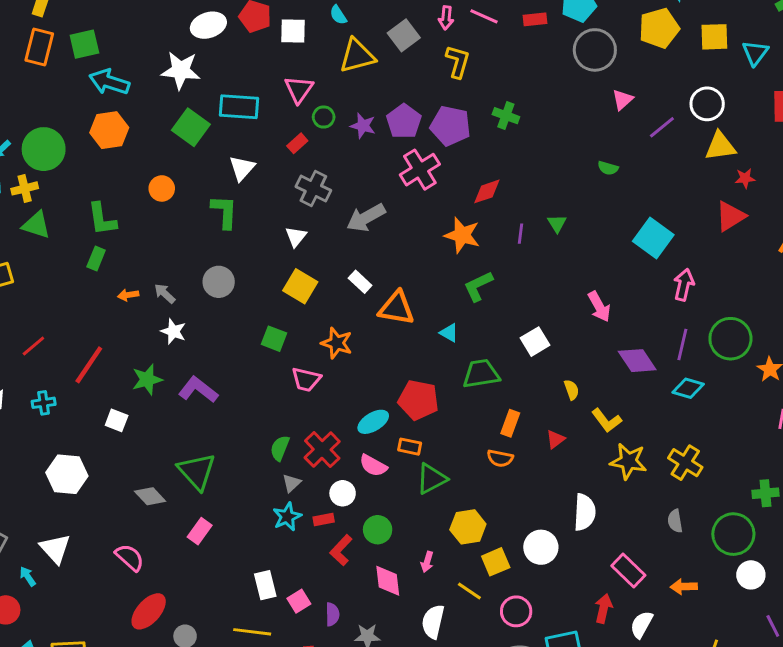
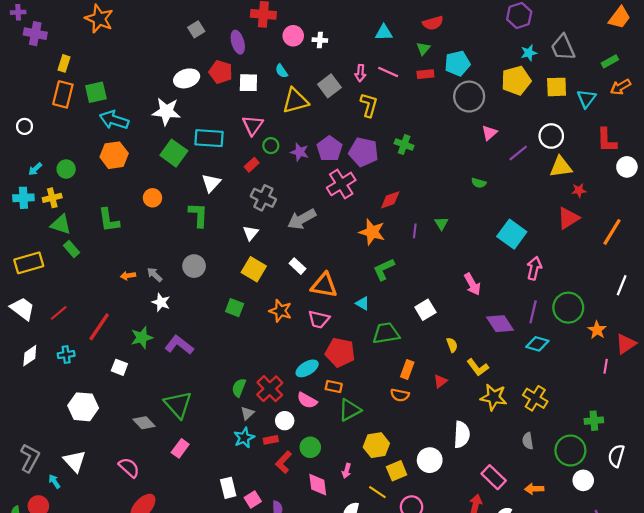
green circle: (44, 149) -> (66, 169), size x0.6
green rectangle: (96, 258) -> (71, 249), moved, turned -63
pink trapezoid: (306, 380) -> (319, 319), moved

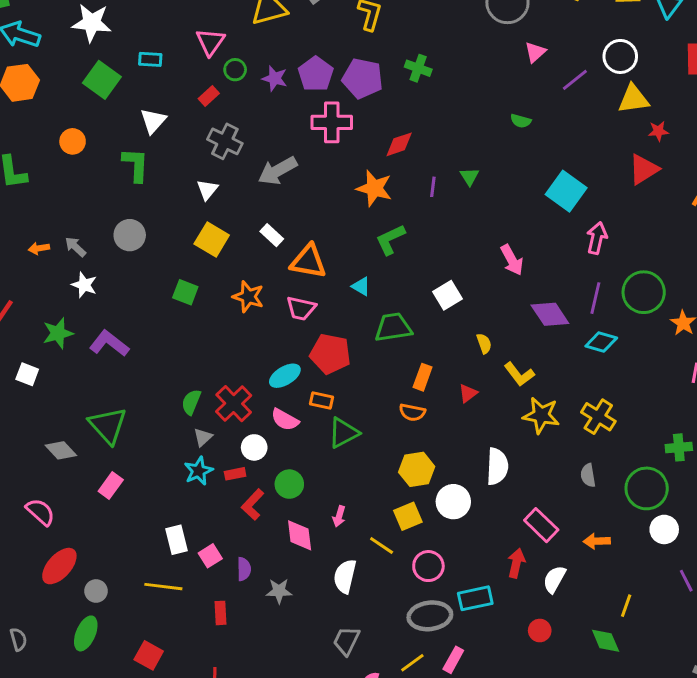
cyan rectangle: (209, 138) -> (150, 59), size x0.6
pink cross: (341, 184) -> (332, 122), turned 32
yellow hexagon: (376, 445) -> (417, 469), moved

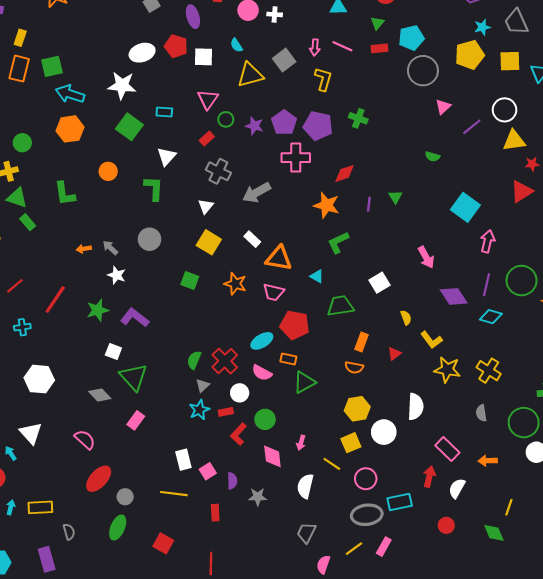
white square: (27, 374) -> (113, 352), moved

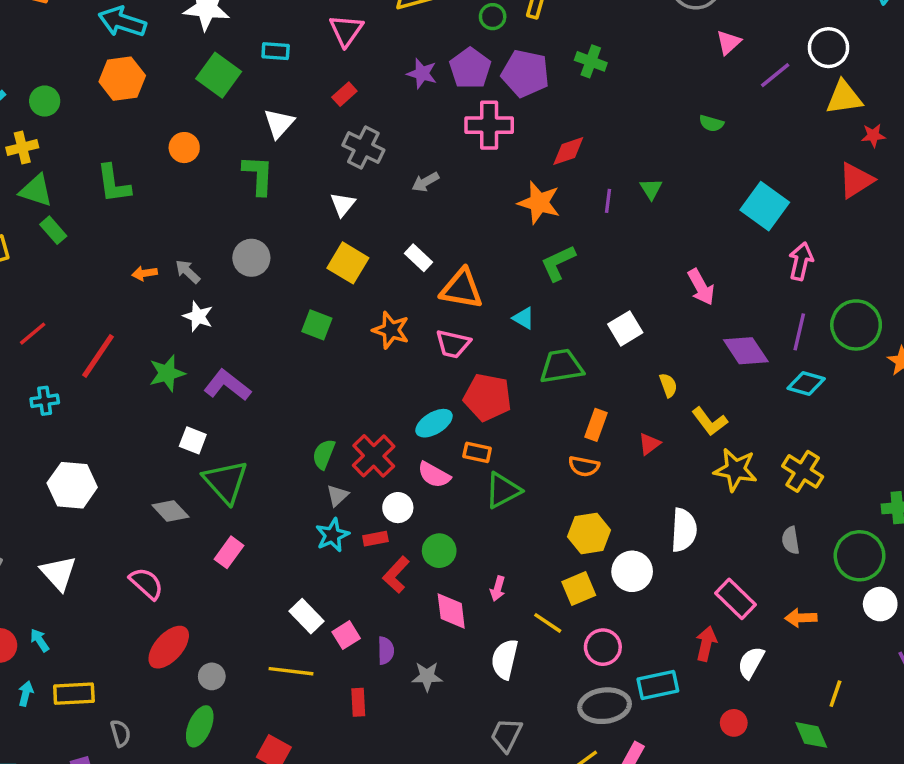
green circle: (226, 119) -> (493, 17), moved
gray arrow: (257, 193) -> (425, 182), size x0.6
cyan arrow: (11, 453) -> (39, 640), moved
white rectangle: (183, 460) -> (307, 616), turned -30

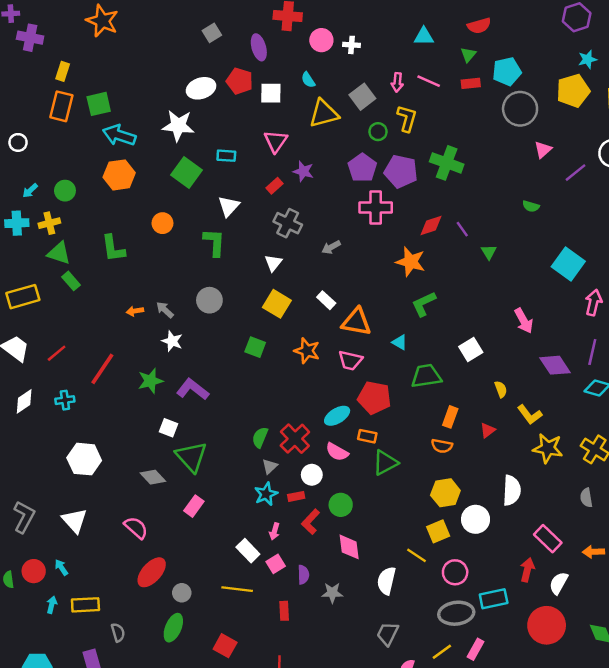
green cross: (591, 61) -> (447, 163), size x1.5
purple star: (422, 73) -> (303, 171), moved
purple line: (608, 201) -> (462, 229), moved, turned -42
pink arrow: (498, 589) -> (274, 531), moved
red circle: (734, 723) -> (547, 625), size x2.0

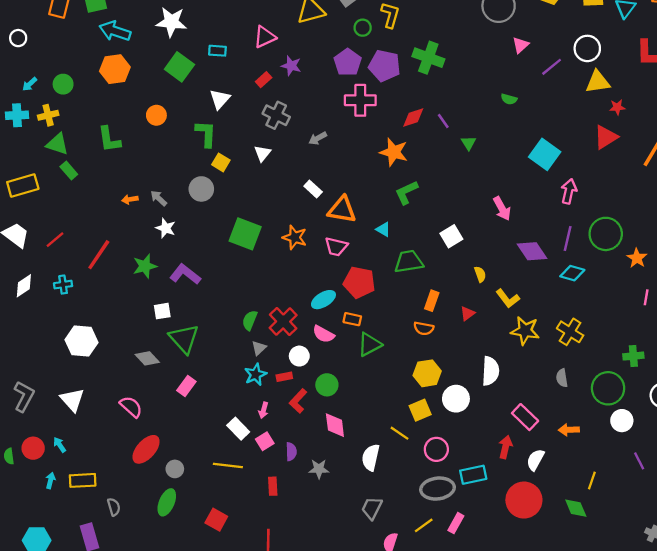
pink triangle: (276, 141) -> (265, 37), turned 30
yellow square: (277, 304) -> (221, 162), moved, size x0.7
green square: (255, 347) -> (245, 234), size x1.6
white square: (169, 428) -> (162, 311), turned -30

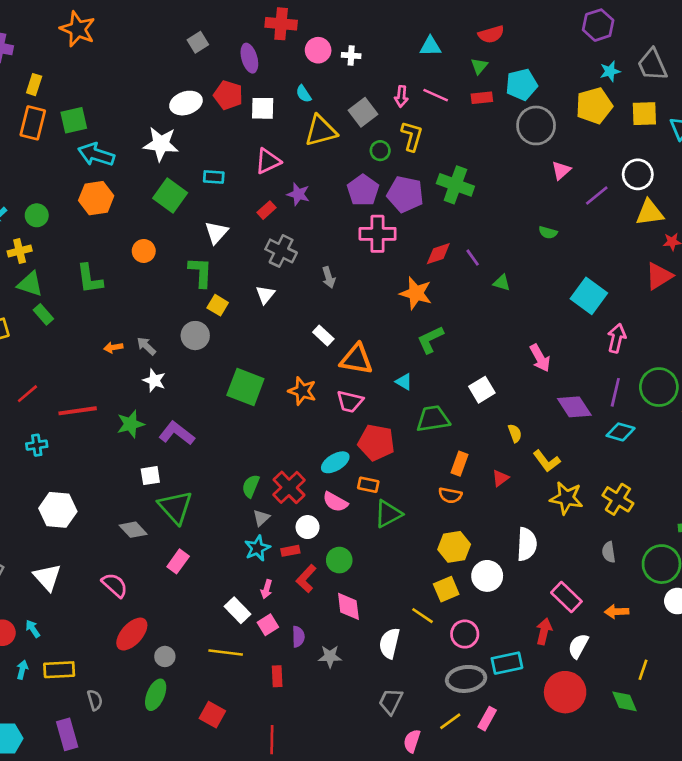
gray arrow: (318, 138) -> (329, 277), turned -78
green triangle: (469, 143) -> (502, 283), turned -42
red line: (99, 255) -> (78, 411), turned 48

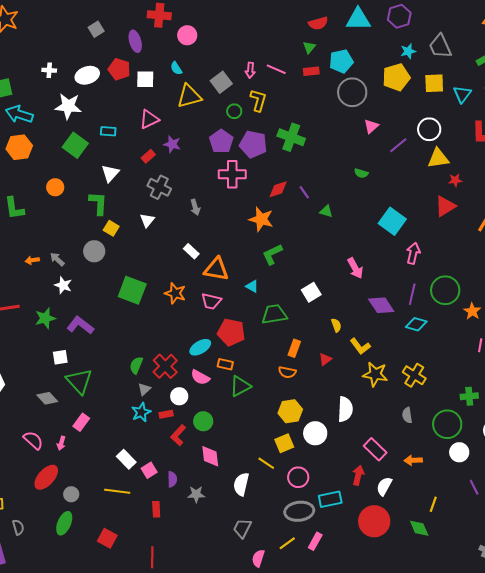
cyan triangle: (430, 46) -> (358, 19), moved, size x1.5
white cross: (351, 55) -> (49, 70), moved
pink arrow: (267, 589) -> (61, 443), moved

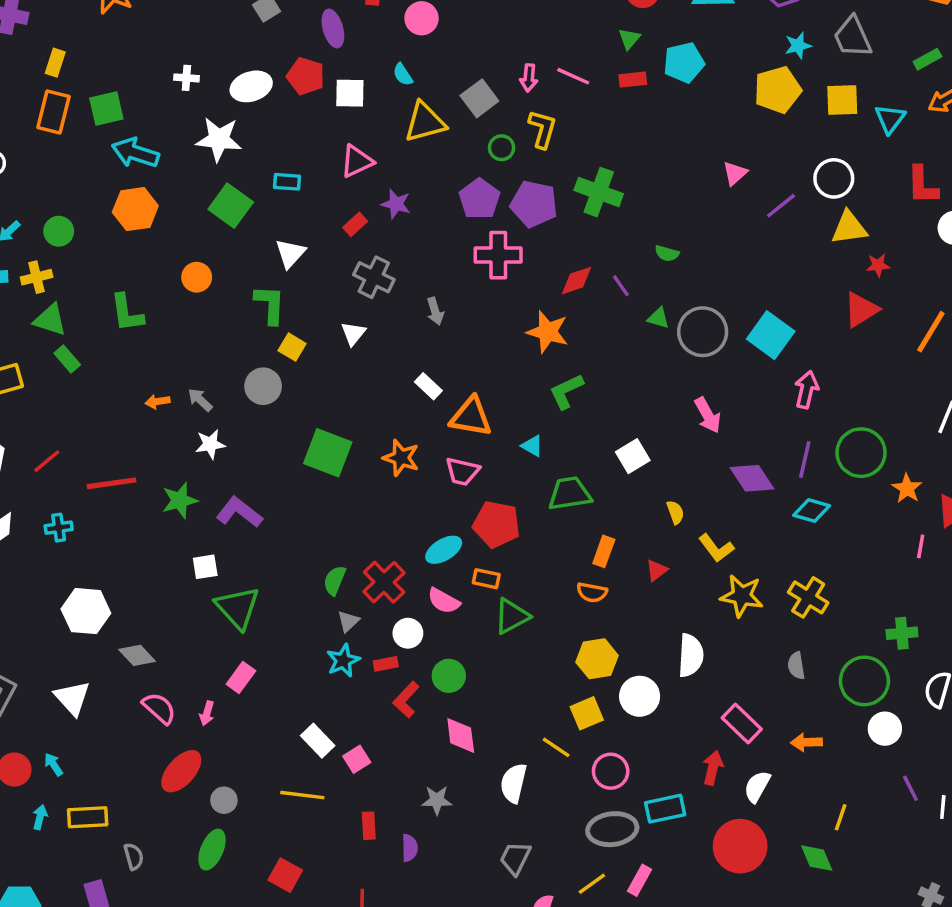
gray circle: (352, 92) -> (703, 332), moved
green semicircle: (361, 173) -> (667, 253), moved
white star: (63, 285) -> (210, 444), turned -30
gray diamond: (47, 398) -> (137, 655), moved
purple semicircle: (172, 479) -> (410, 848), moved

